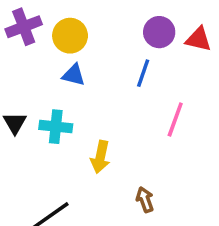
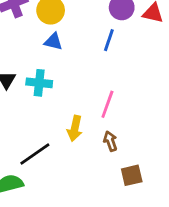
pink line: (175, 119) -> (107, 104), moved
yellow arrow: (100, 157) -> (75, 128), moved

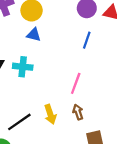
blue line: (109, 40) -> (87, 40), moved
yellow arrow: (75, 128) -> (50, 114), moved, turned -30

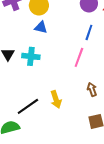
pink line: (76, 83) -> (79, 57), moved
brown arrow: (78, 112) -> (92, 89), moved

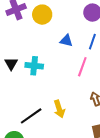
blue triangle: (41, 27) -> (66, 41), moved

